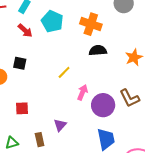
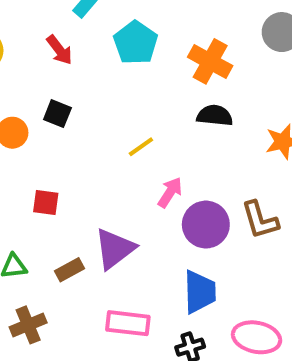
red arrow: (25, 30) -> (59, 50), moved
purple triangle: (60, 125) -> (115, 249), size x1.6
brown rectangle: (40, 140) -> (69, 270), turned 64

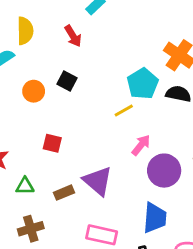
cyan pentagon: (136, 43) -> (143, 84), moved
purple triangle: (115, 249) -> (98, 181), turned -48

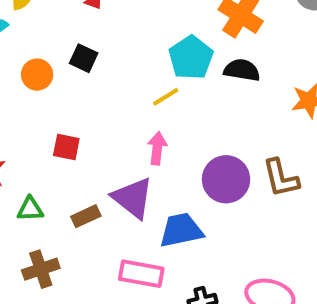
pink arrow: (141, 145) -> (157, 148), moved, turned -30
blue trapezoid: (155, 218) -> (181, 230), moved, turned -104

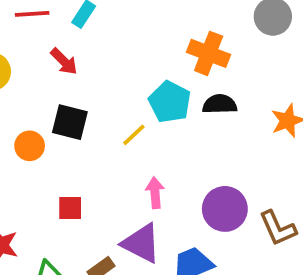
black square: (84, 58) -> (70, 122), size x1.4
yellow line: (166, 97) -> (134, 135), moved
brown L-shape: (281, 178) -> (278, 228), moved

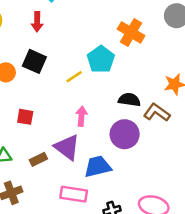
red arrow: (64, 61) -> (37, 22), turned 36
black semicircle: (220, 104) -> (129, 100), moved
brown L-shape: (278, 228) -> (157, 112), moved, turned 140

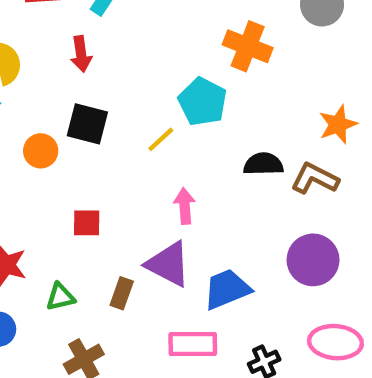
purple circle: (125, 134) -> (313, 260), moved
brown rectangle: (38, 159) -> (122, 293), turned -35

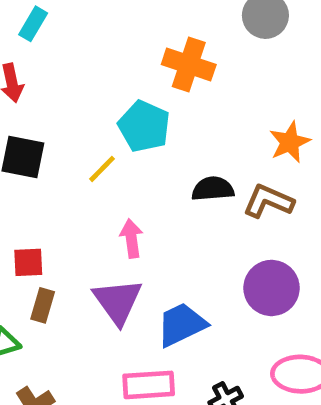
purple triangle: (168, 264) -> (118, 301), turned 30
brown rectangle: (122, 293) -> (43, 305), moved

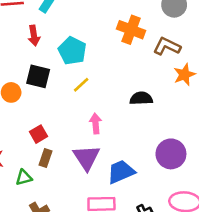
cyan pentagon: (144, 126) -> (72, 51), moved
brown L-shape: (268, 201) -> (167, 46), moved
red square: (28, 262) -> (39, 134), turned -30

